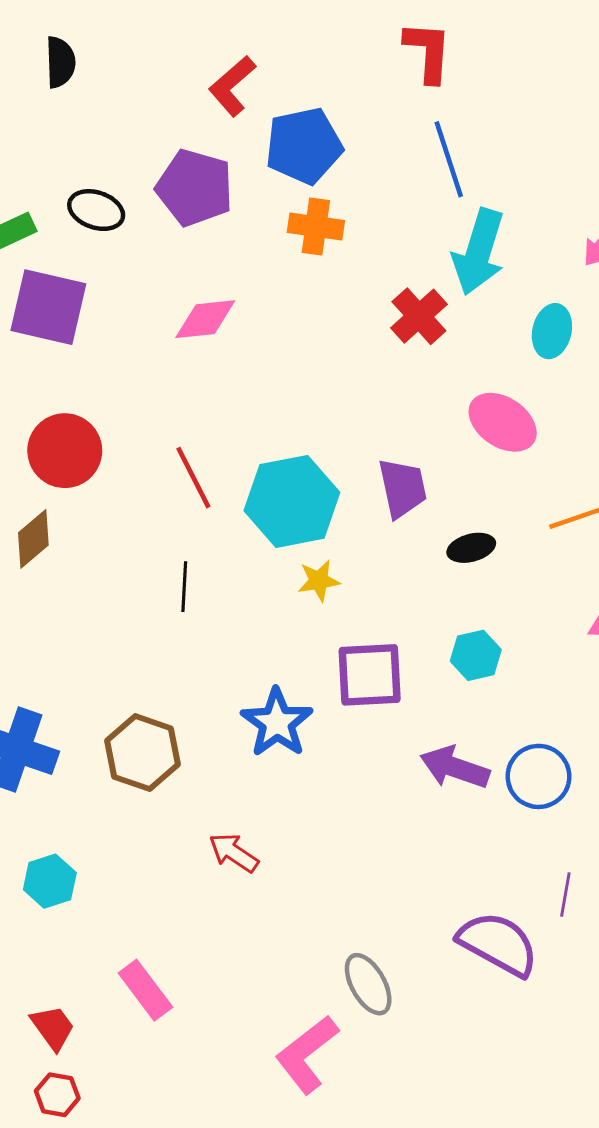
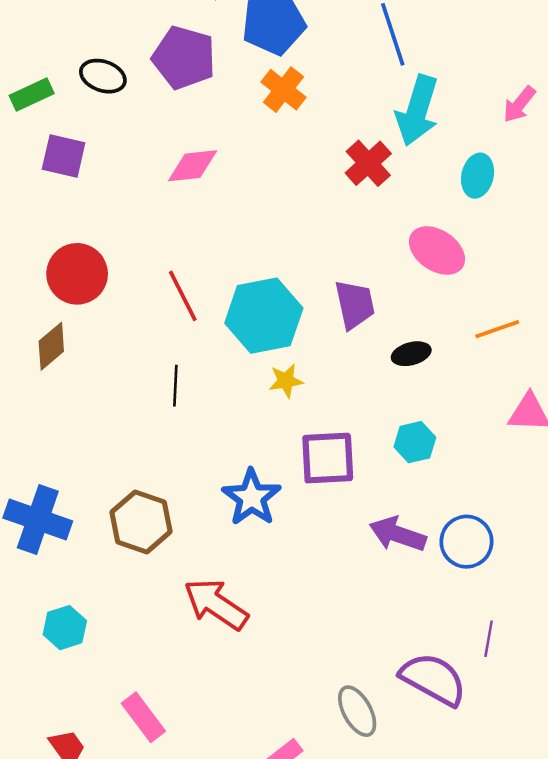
orange cross: (316, 226) -> (283, 90), turned 30
purple square: (48, 307) -> (64, 156), size x0.7
red arrow: (234, 853) -> (216, 604), size x1.6
gray ellipse: (368, 984) -> (357, 711), moved

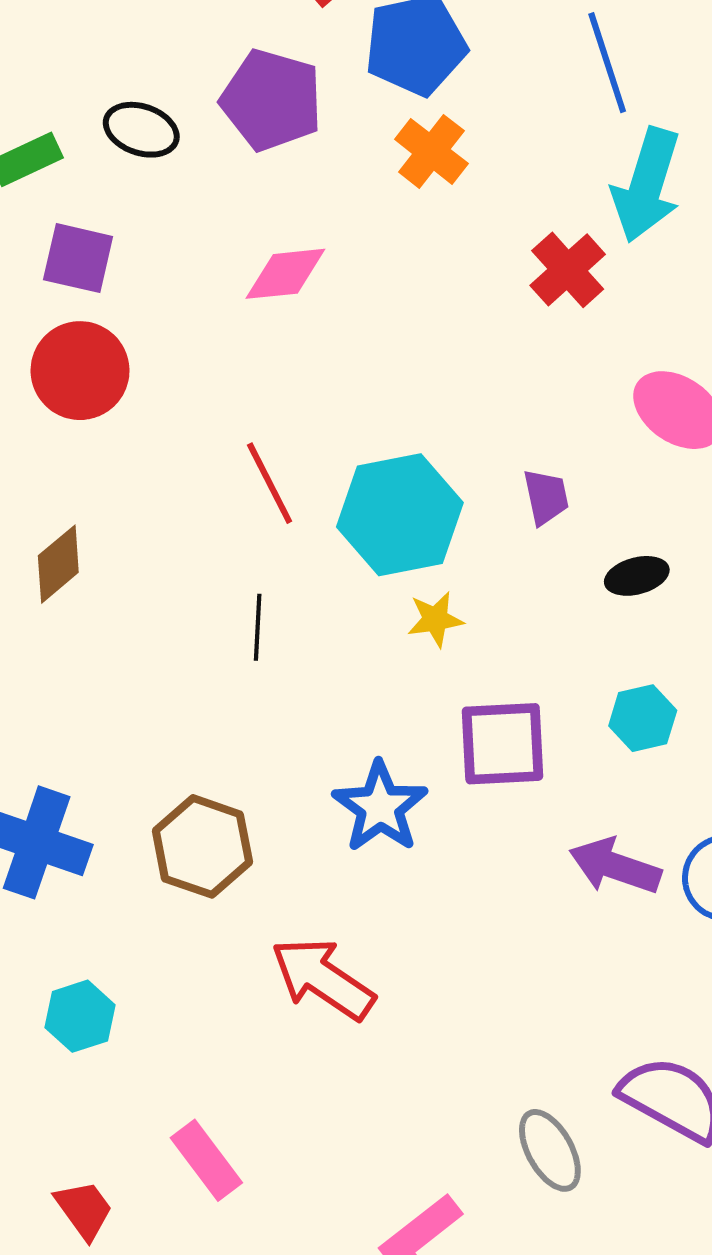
red circle: (77, 274) -> (80, 371), moved
purple trapezoid: (355, 305) -> (546, 497), size x0.7

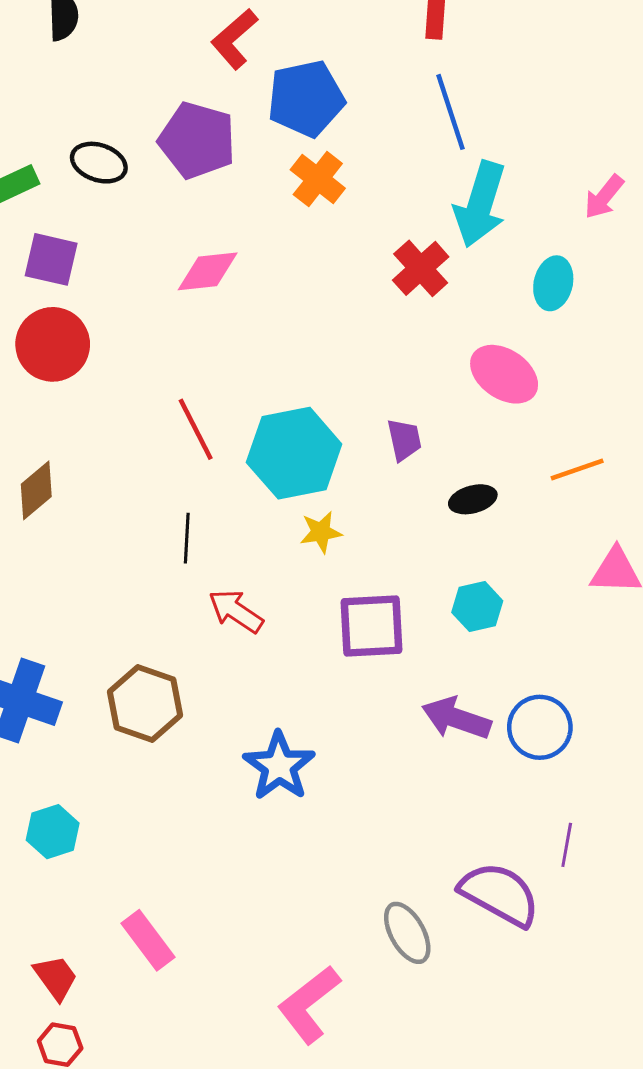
blue star: (380, 807) -> (279, 766), moved
red arrow: (323, 979) -> (236, 611), moved, size x0.7

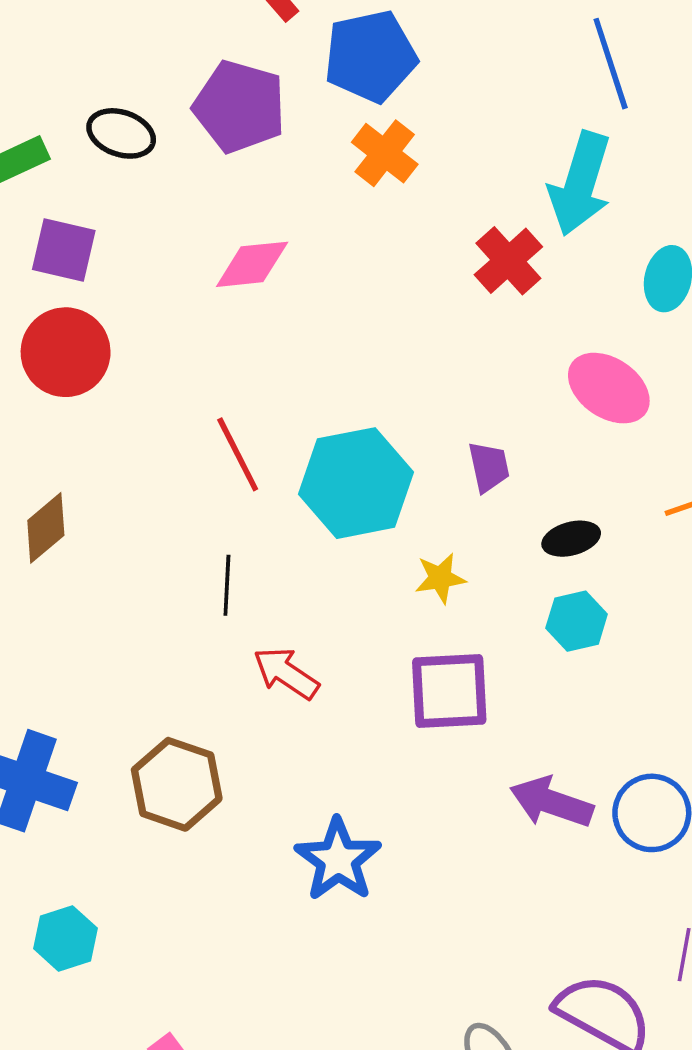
blue line: (450, 112) -> (611, 64), moved
yellow star: (321, 532) -> (440, 578), moved
cyan hexagon: (477, 607) -> (577, 621), moved

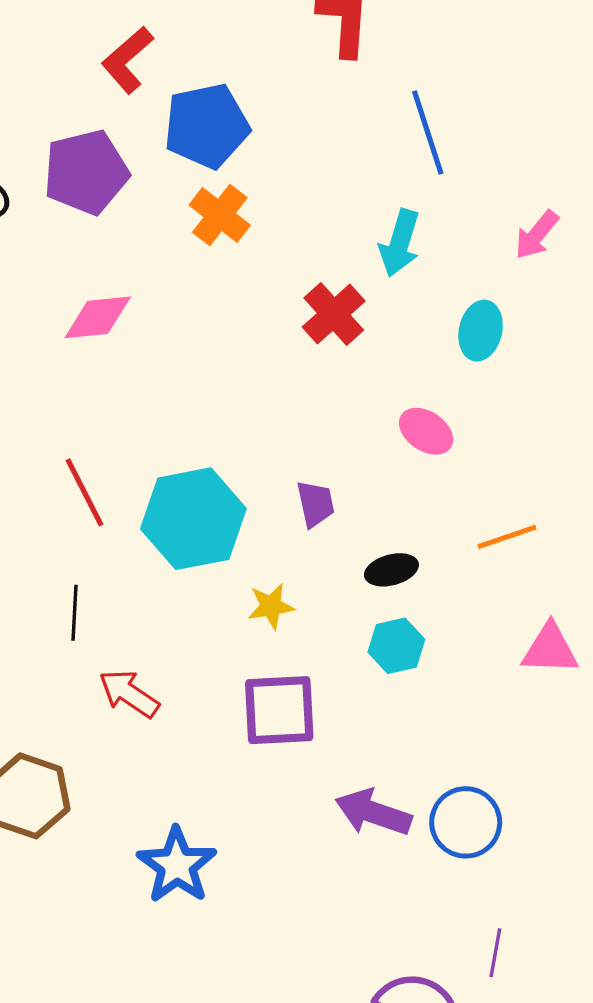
purple pentagon: (239, 107) -> (86, 172), turned -30
cyan arrow: (580, 184) -> (400, 243), size x0.7
pink ellipse: (609, 388) -> (426, 431), size x0.7

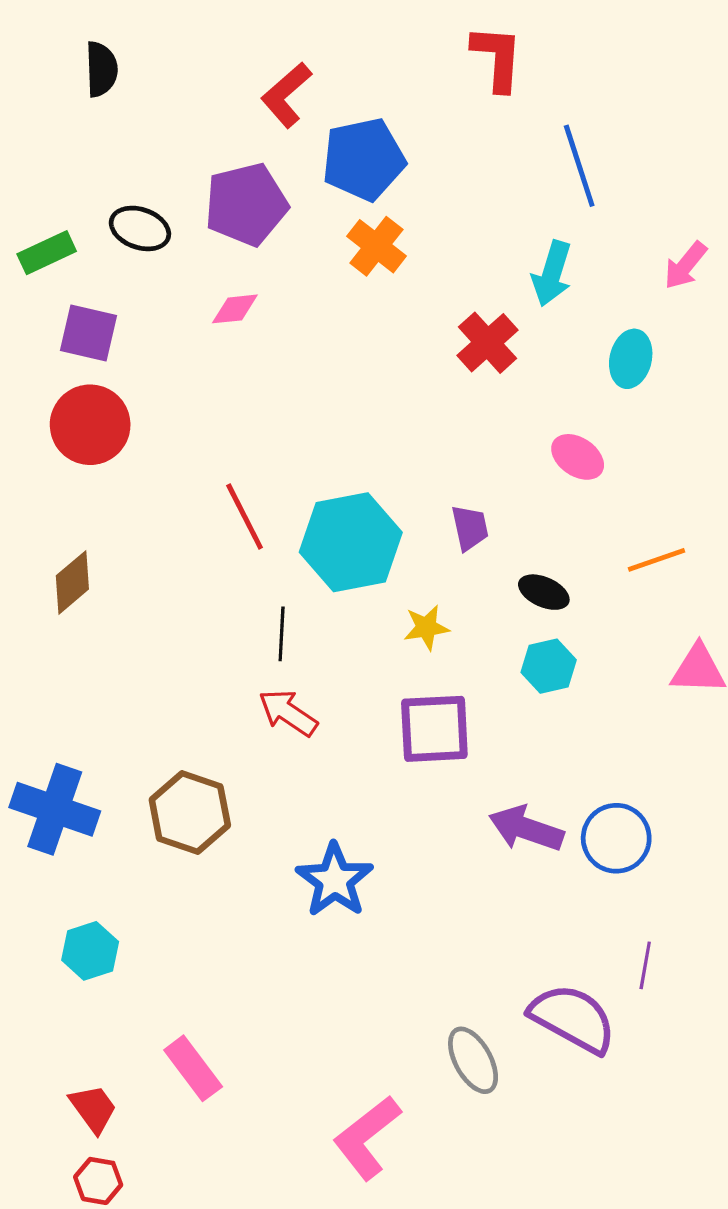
pink diamond: (98, 317) -> (235, 309), moved, size x0.7
black ellipse: (391, 570) -> (544, 592), turned 39
black line: (75, 613) -> (282, 634), moved

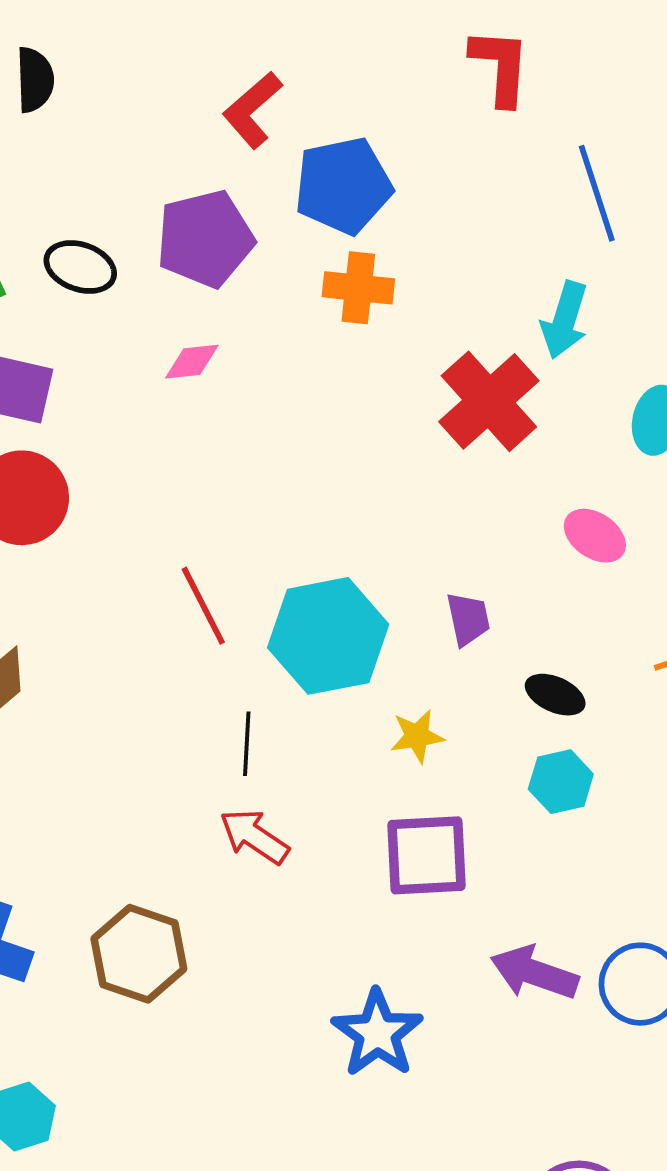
orange cross: (376, 246) -> (358, 288), turned -32
red cross: (487, 343) -> (489, 401), size x1.4
blue star: (335, 880) -> (377, 1033), moved

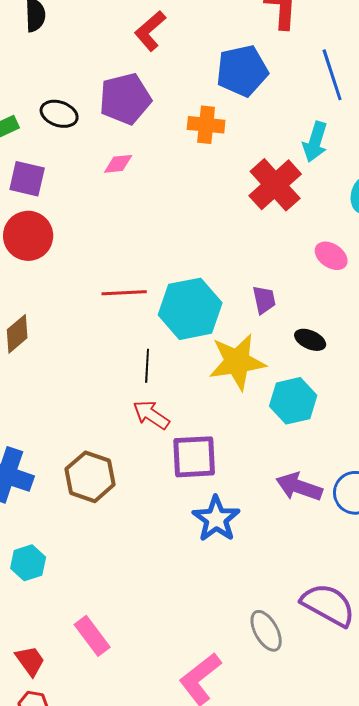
blue pentagon: (343, 186) -> (242, 71), moved
red line: (203, 606) -> (124, 293), turned -66
yellow star: (417, 736) -> (237, 362), size x2.0
cyan hexagon: (561, 782) -> (293, 401), moved, size x1.4
purple square: (426, 855) -> (194, 457), moved

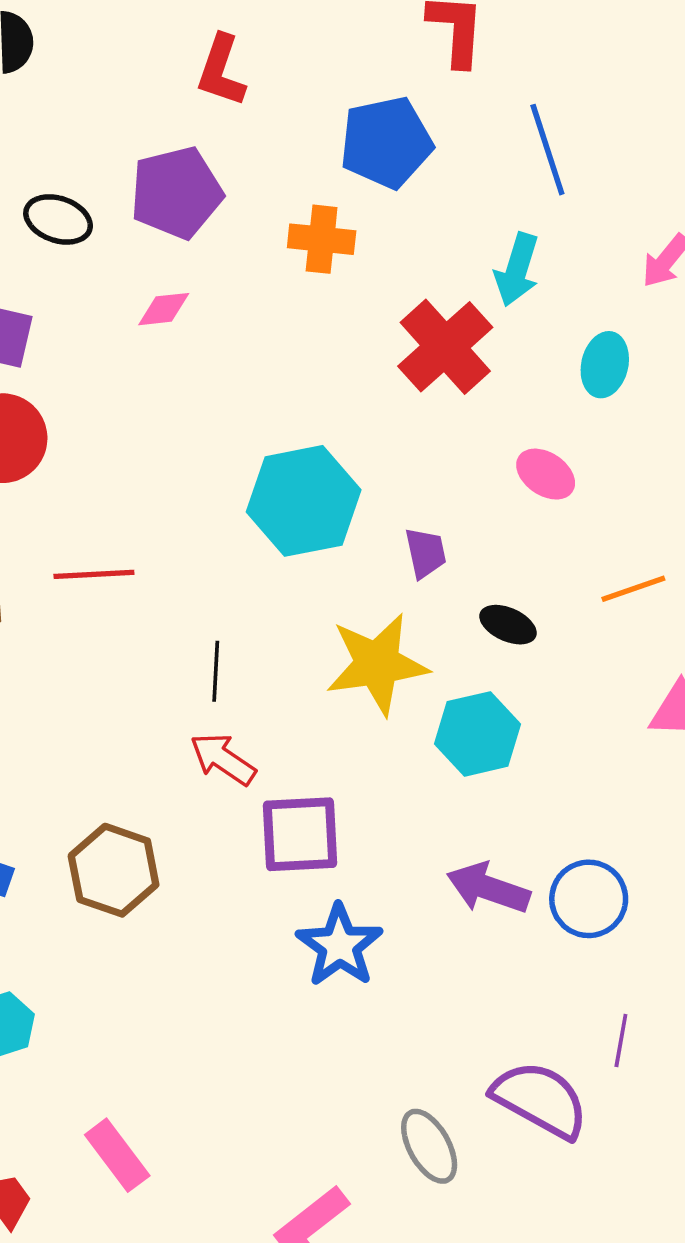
red L-shape: (150, 31) -> (221, 71), turned -30
red line: (124, 293) -> (94, 574), moved
cyan hexagon: (190, 309) -> (304, 501), moved

